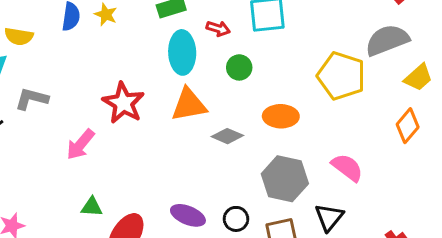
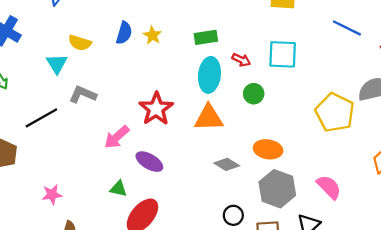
orange ellipse: (281, 116) -> (268, 149), moved
gray diamond: (227, 136) -> (227, 164), moved
purple ellipse: (188, 215) -> (149, 162), moved

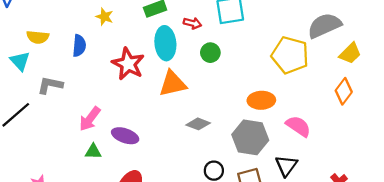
blue semicircle: (124, 33) -> (79, 46), moved
red star: (156, 109) -> (128, 64), moved
orange ellipse: (268, 149) -> (261, 100), moved
green triangle: (118, 189) -> (93, 152), moved

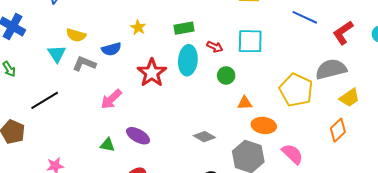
blue semicircle: (79, 46) -> (111, 49), turned 60
orange triangle: (173, 84) -> (245, 103), moved, size x0.6
gray L-shape: (50, 85) -> (84, 64), moved
pink arrow: (90, 119) -> (111, 99), moved

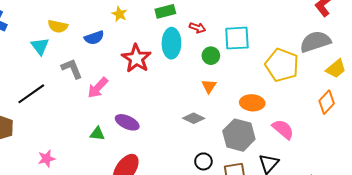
cyan square: (250, 41) -> (237, 38), moved
gray L-shape: (84, 64) -> (72, 69), moved, turned 50
orange triangle: (245, 103) -> (209, 86), moved, turned -49

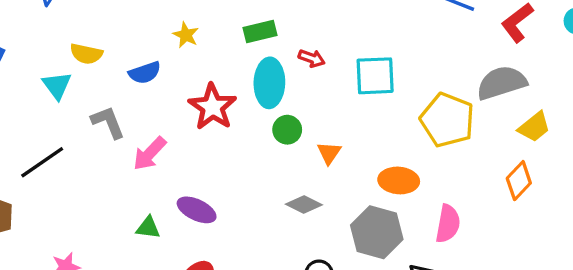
green circle: (211, 56) -> (287, 130), moved
pink semicircle: (283, 129) -> (448, 224), turned 60

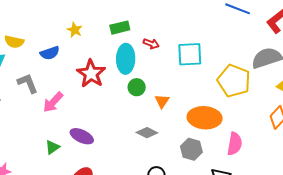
orange ellipse: (399, 180) -> (205, 118), size x1.4
green triangle: (148, 228) -> (52, 147), turned -42
gray hexagon: (377, 232) -> (191, 149), size x0.7

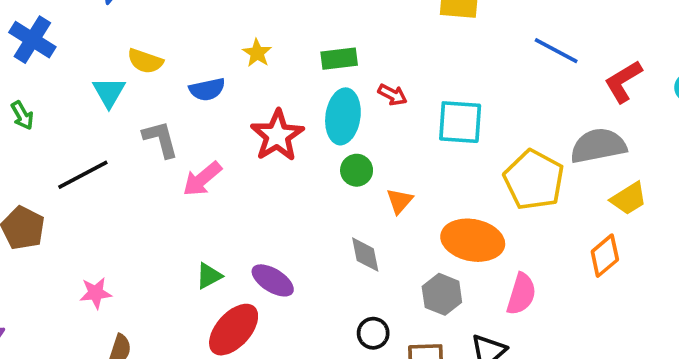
gray diamond: (147, 133) -> (365, 255), turned 45
purple ellipse: (82, 136) -> (273, 280), moved
green triangle: (52, 147) -> (209, 276), moved

